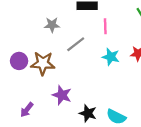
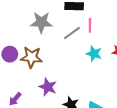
gray star: (52, 25) -> (41, 22), size x1.5
gray line: (76, 44) -> (72, 33), moved

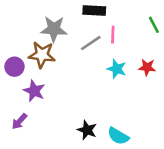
brown star: (31, 57) -> (42, 55), moved
purple star: (48, 87) -> (34, 91), moved

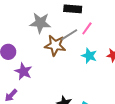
pink line: (113, 35) -> (87, 28), turned 32
brown star: (42, 55) -> (55, 45), moved

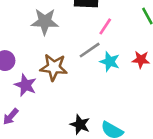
gray line: (69, 35) -> (90, 50), moved
brown star: (55, 45) -> (54, 67), moved

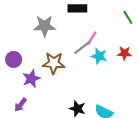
pink line: (105, 26) -> (92, 38), moved
purple star: (25, 85) -> (31, 79), turned 30

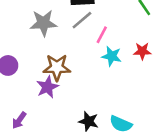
gray line: (82, 47) -> (82, 20), moved
purple star: (31, 79) -> (47, 87), moved

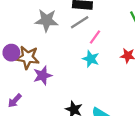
cyan star: (112, 56) -> (91, 59), moved
brown star: (57, 67) -> (28, 57), moved

